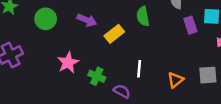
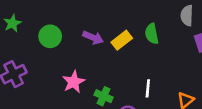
yellow rectangle: (114, 34) -> (122, 40), moved

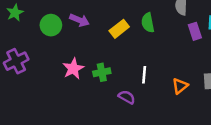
purple arrow: (93, 38) -> (79, 20), moved
green cross: (104, 96) -> (102, 72), moved, turned -35

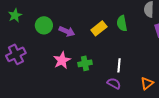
purple arrow: (79, 20) -> (67, 31), moved
orange triangle: (180, 86) -> (147, 83), moved
purple semicircle: (127, 97) -> (114, 83), moved

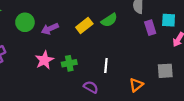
green semicircle: (122, 23) -> (109, 20), turned -112
purple arrow: (67, 31) -> (50, 29), turned 133
purple semicircle: (114, 83) -> (91, 87), moved

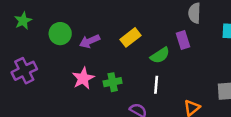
green semicircle: (109, 20) -> (160, 55), moved
purple rectangle: (150, 28) -> (183, 40), moved

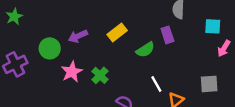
green circle: (60, 34) -> (50, 48), moved
green cross: (113, 82) -> (100, 75), turned -35
white line: (156, 85) -> (156, 84), moved, turned -35

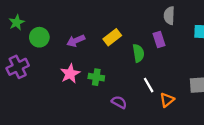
green circle: (50, 48) -> (39, 37), moved
green semicircle: (145, 50) -> (138, 53), turned -66
green cross: (100, 75) -> (96, 77), turned -35

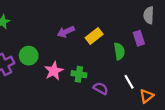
green circle: (39, 37) -> (29, 56), moved
purple arrow: (76, 41) -> (66, 32), moved
purple semicircle: (119, 102) -> (101, 88), moved

